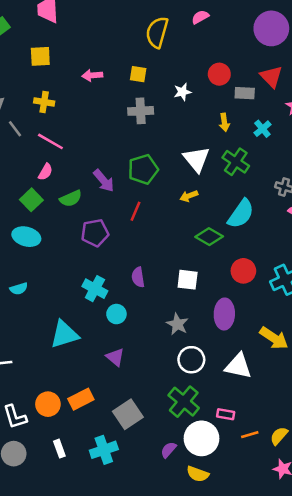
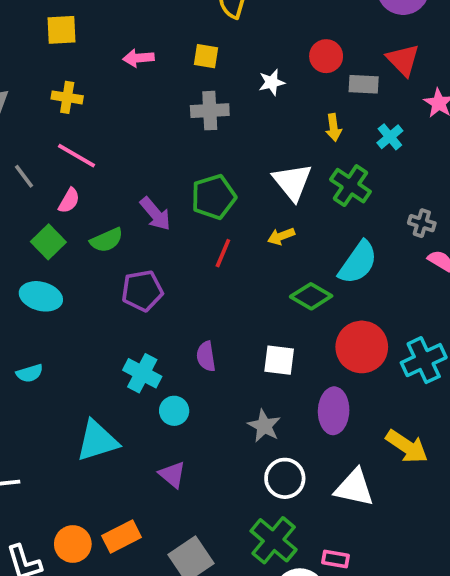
gray line: (15, 129) -> (24, 176), moved
red line: (136, 211) -> (223, 253), moved
red circle: (243, 271) -> (362, 347), size x1.4

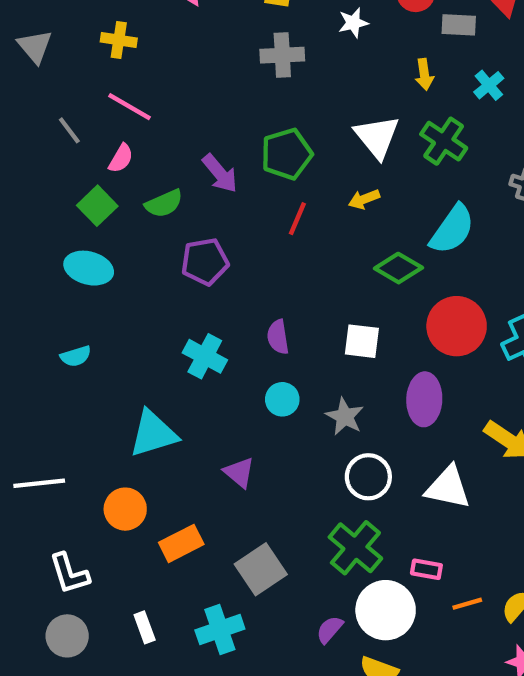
cyan circle: (174, 411) -> (282, 399), moved
orange circle: (73, 544) -> (125, 509), moved

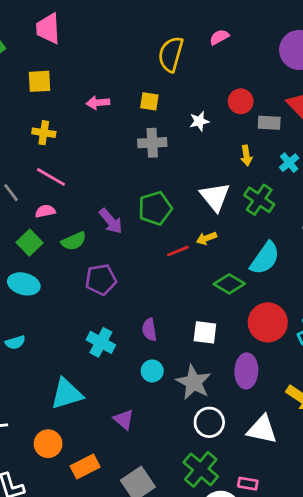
pink semicircle: (121, 158) -> (45, 211), turned -132
red line: (297, 219) -> (178, 251), moved, turned 45
gray star: (345, 417) -> (194, 382), size x1.4

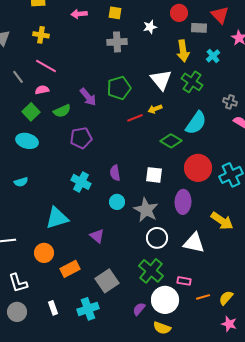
yellow arrow: (246, 156) -> (183, 51), size x1.5

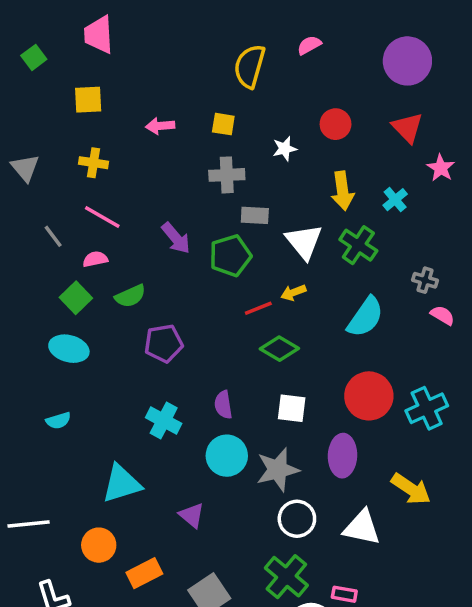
gray rectangle: (199, 28) -> (255, 215), moved
purple arrow: (88, 97) -> (176, 238), moved
green diamond: (171, 141) -> (279, 349), moved
cyan circle: (117, 202) -> (227, 456), size x1.5
gray star: (146, 210) -> (278, 470), turned 30

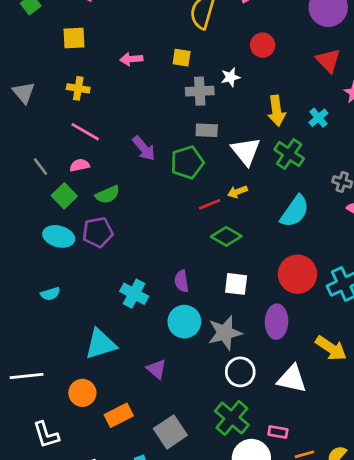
red circle: (336, 124) -> (263, 45), moved
gray cross: (227, 175) -> (200, 91), moved
gray line: (53, 236) -> (41, 167), moved
purple pentagon: (164, 343) -> (98, 232), moved

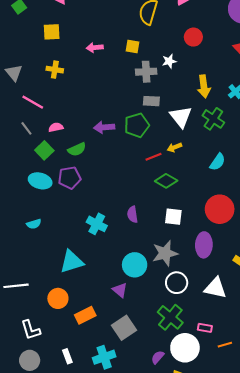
pink line: (85, 132) -> (33, 102), moved
purple arrow: (144, 148) -> (104, 127), moved, turned 126
cyan semicircle: (295, 211) -> (218, 162), size x0.7
cyan circle: (184, 322) -> (135, 265), moved
purple triangle: (156, 369) -> (120, 290), moved

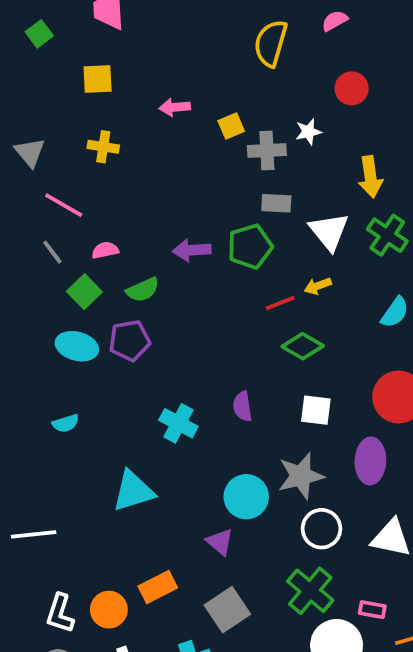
yellow square: (132, 47) -> (231, 126), moved, turned -32
orange circle: (58, 298) -> (109, 610), moved
white L-shape: (31, 330) -> (60, 613), turned 35

